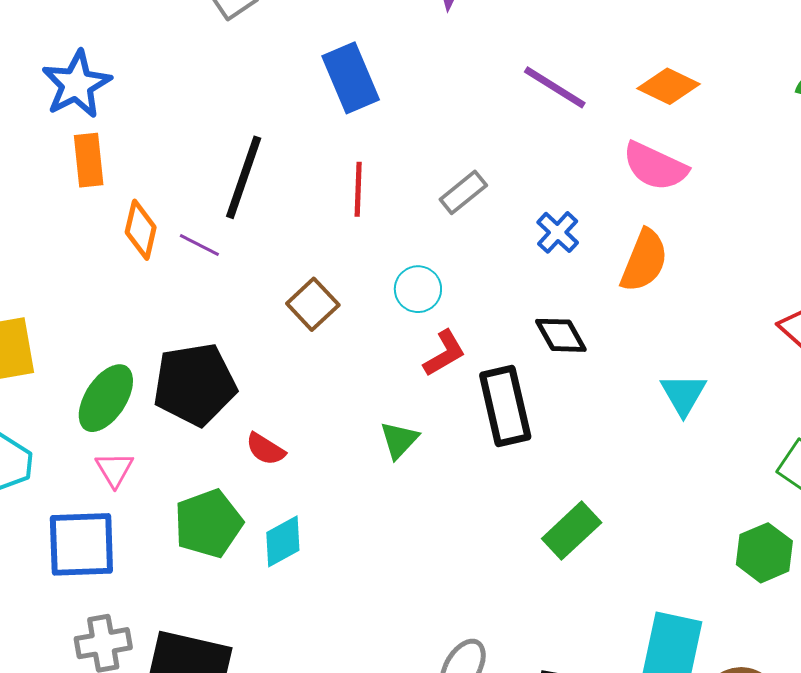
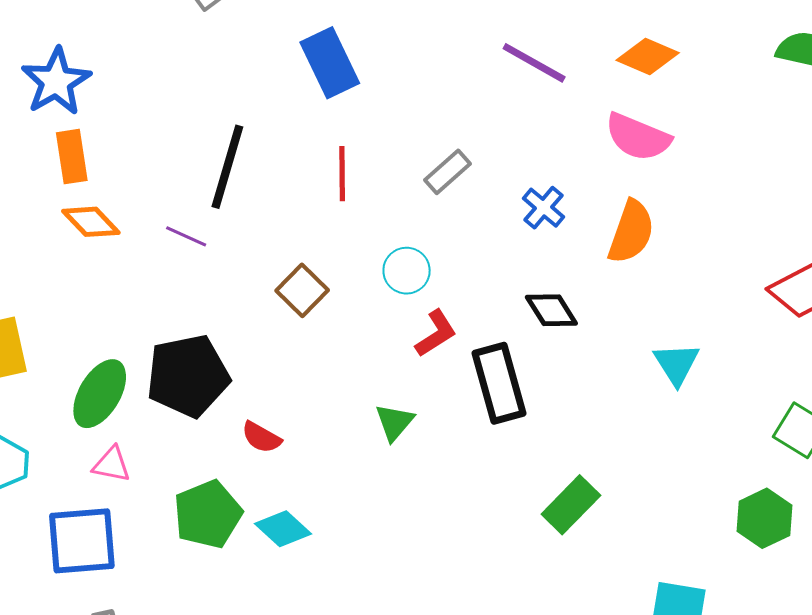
orange diamond: (141, 230) -> (91, 222), moved, turned -54
pink triangle: (114, 469) -> (112, 464), turned -45
cyan diamond: (283, 541) -> (283, 529), turned 74

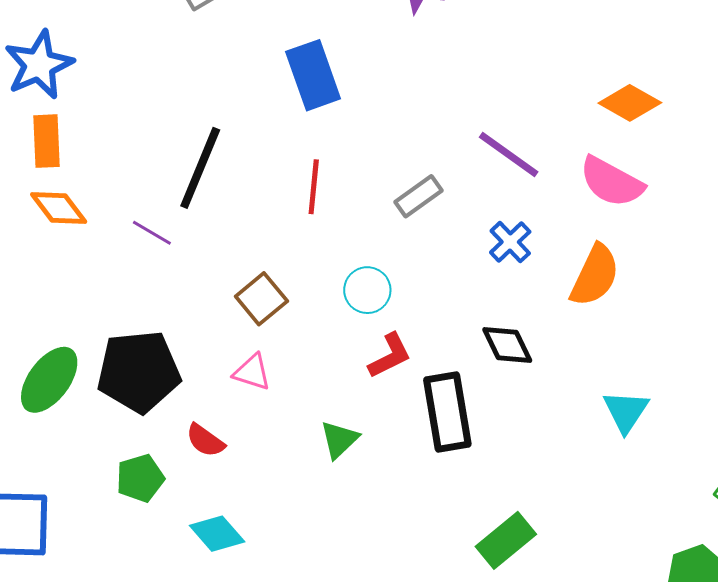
purple line: (534, 63) -> (509, 155), moved
pink triangle: (112, 464) -> (252, 372), moved
green pentagon: (208, 514) -> (140, 478), moved, size x0.7

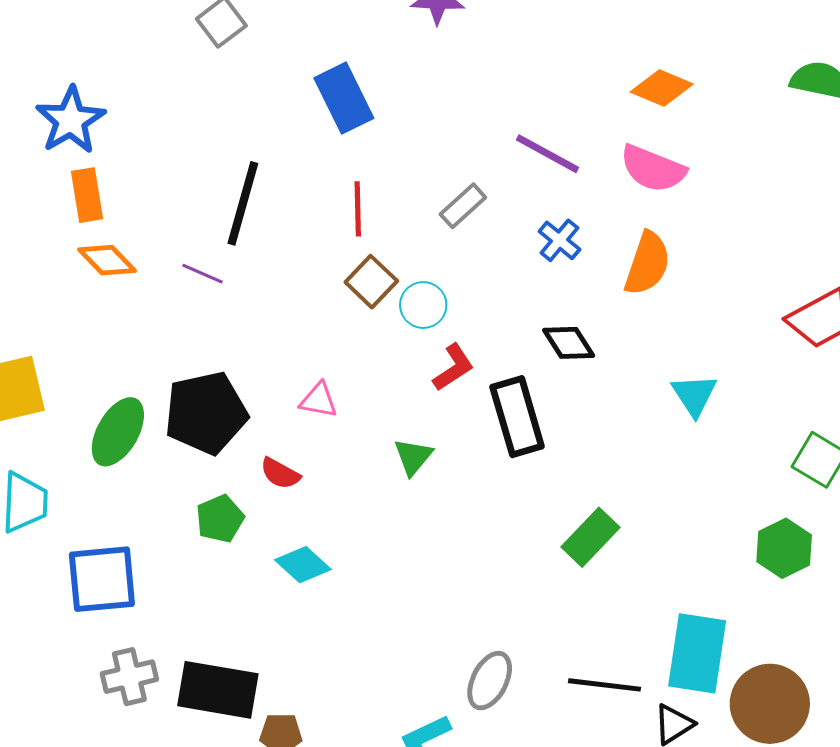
brown square: (261, 299) -> (371, 282), moved

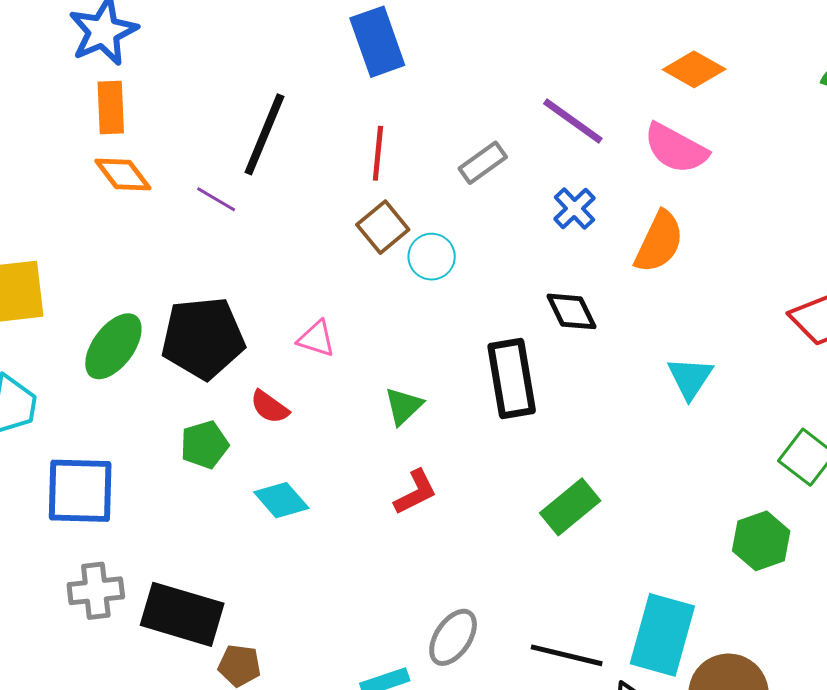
red L-shape: (453, 368) -> (415, 492), moved

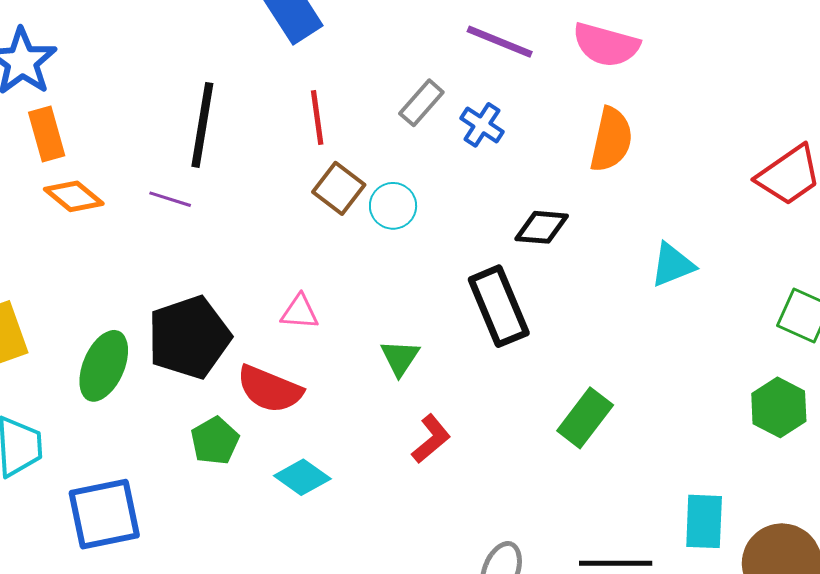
blue cross: (574, 209) -> (482, 125), moved
black diamond: (571, 311) -> (542, 227), turned -46
cyan triangle: (690, 378) -> (672, 265), turned 48
red semicircle: (270, 407) -> (270, 389), size x1.6
cyan rectangle: (662, 635) -> (704, 521), size x0.7

